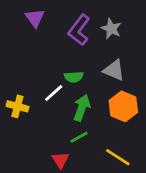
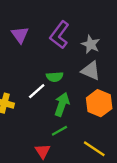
purple triangle: (35, 18) -> (20, 35), moved
gray star: (111, 29) -> (91, 44), moved

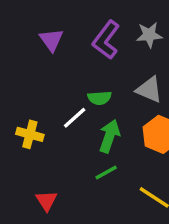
gray star: (91, 44) -> (149, 35), moved, turned -30
red triangle: (43, 151) -> (46, 201), moved

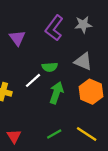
purple triangle: (51, 40) -> (17, 38), moved
green line: (106, 173) -> (54, 134), moved

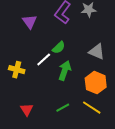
gray triangle: (83, 61) -> (97, 52), moved
green semicircle: (50, 67) -> (59, 48), turned -40
orange hexagon: (91, 92) -> (96, 83), moved

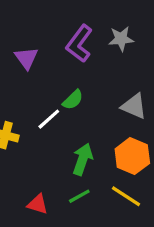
green arrow: (65, 71) -> (83, 159), moved
red triangle: (27, 110) -> (38, 204), moved, turned -40

